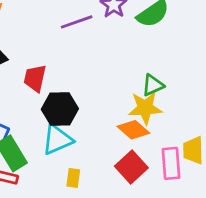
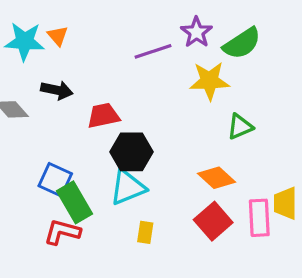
red trapezoid: (35, 78) -> (103, 116), turned 64
yellow star: (145, 108) -> (209, 81), moved

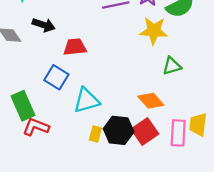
black hexagon: (132, 152) -> (119, 130), moved
blue square: (55, 180) -> (56, 77), moved
green rectangle: (74, 202) -> (23, 106), moved

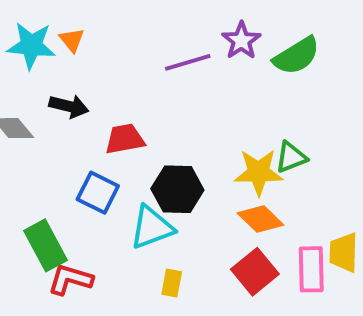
yellow star: (154, 31) -> (259, 172), moved
black hexagon: (119, 130) -> (177, 189), moved

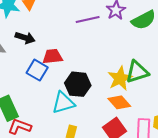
green triangle: (291, 157) -> (137, 72), size x1.4
yellow star: (259, 172) -> (120, 78), turned -30
blue square: (98, 193) -> (37, 70), moved

